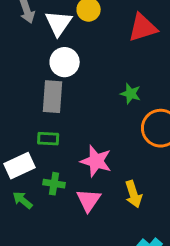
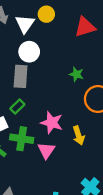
green rectangle: (48, 139) -> (17, 106), turned -48
green cross: (54, 184) -> (22, 139), size x1.5
yellow arrow: (134, 194) -> (79, 135), moved

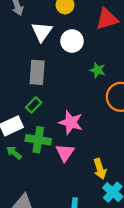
white triangle: (25, 24) -> (42, 32), moved
white circle: (29, 52) -> (72, 41), moved
yellow arrow: (79, 135) -> (100, 169), moved

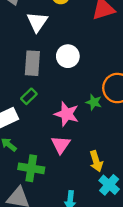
white circle: (72, 41) -> (68, 56), moved
green star: (98, 70) -> (94, 102), moved
green cross: (38, 140) -> (31, 168), moved

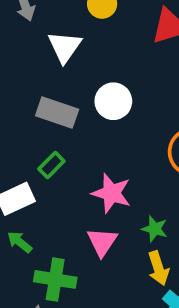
gray rectangle: (32, 63) -> (57, 112), turned -75
green star: (94, 102) -> (155, 229), moved

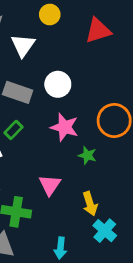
pink star: (111, 193) -> (65, 127), moved
green star: (155, 229) -> (87, 155), moved

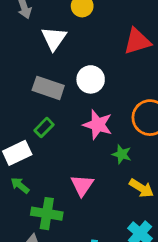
red triangle: (98, 31) -> (137, 41), moved
yellow arrow: (90, 204) -> (141, 188), moved, turned -40

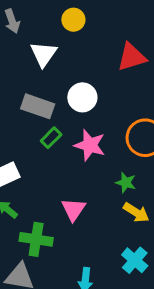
green rectangle: (44, 127) -> (51, 138), moved
green star: (122, 154) -> (126, 183), moved

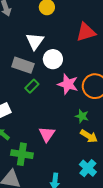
white triangle: (44, 54) -> (35, 41), moved
pink star: (90, 145) -> (68, 84), moved

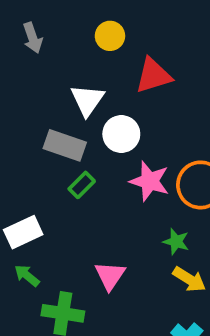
red triangle: (86, 32) -> (153, 75), moved

